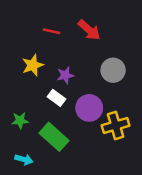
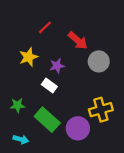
red arrow: (89, 30) -> (78, 41), moved
red line: (51, 31) -> (45, 27), turned -56
purple circle: (89, 108) -> (78, 128), moved

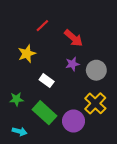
gray circle: (99, 61) -> (96, 70), moved
purple star: (57, 66) -> (72, 64), moved
yellow cross: (101, 110) -> (95, 103), turned -30

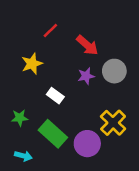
gray circle: (96, 70) -> (114, 71), moved

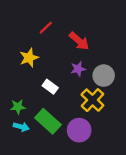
gray circle: (114, 71) -> (104, 76), moved
yellow cross: (113, 123) -> (92, 100), moved
cyan arrow: (23, 156) -> (21, 127), moved

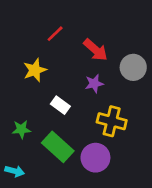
gray circle: (104, 76) -> (133, 67), moved
yellow cross: (92, 100) -> (112, 121), turned -30
cyan arrow: (21, 127) -> (15, 171), moved

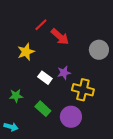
red arrow: (95, 50) -> (60, 37), moved
purple star: (94, 84) -> (64, 73), moved
green rectangle: (58, 147) -> (43, 109), size x0.7

